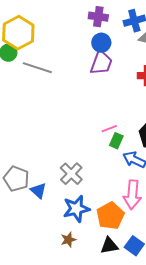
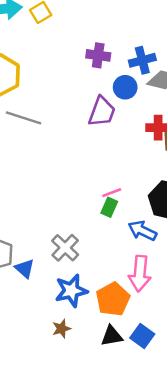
blue circle: (101, 43) -> (125, 87), moved
green rectangle: (116, 141) -> (109, 207), moved

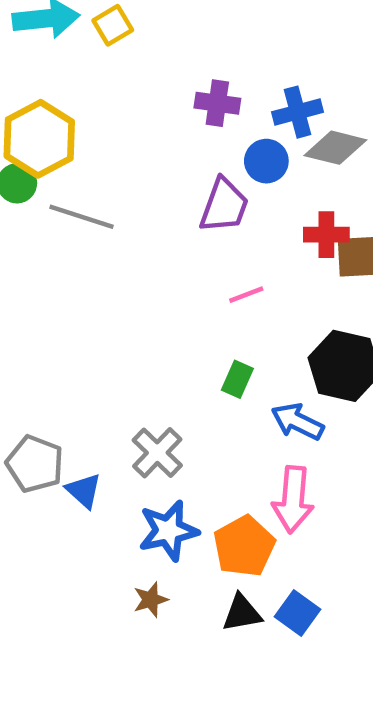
pink line: (112, 193) -> (246, 295), moved

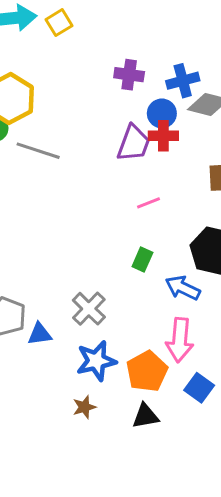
red cross: (326, 235) -> (163, 136), moved
blue triangle: (84, 491) -> (40, 334), turned -50
blue square: (298, 613) -> (199, 388), moved

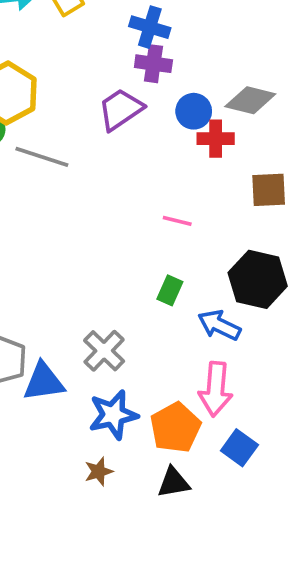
blue cross: (183, 81) -> (150, 27), moved, turned 32
red cross: (163, 136) -> (216, 139), moved
purple trapezoid: (134, 143) -> (121, 109), moved, turned -144
pink line: (148, 203) -> (177, 221), turned 35
blue triangle: (40, 334) -> (44, 382), size x1.4

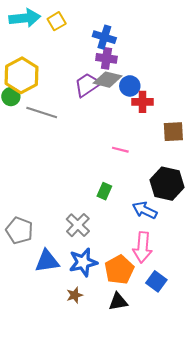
gray diamond: (250, 100) -> (108, 80), moved
green rectangle: (170, 290) -> (104, 191), moved
blue triangle: (44, 382) -> (47, 261), moved

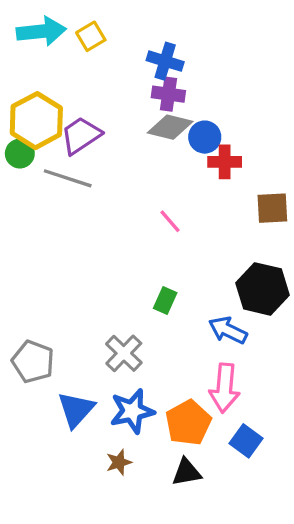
purple trapezoid: (87, 85) -> (81, 135), moved
pink line: (120, 150) -> (170, 221), moved, turned 35
blue triangle: (47, 261) -> (76, 409), turned -40

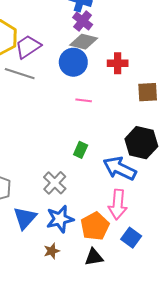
purple cross: (168, 94) -> (83, 21), turned 30
blue circle: (205, 137) -> (73, 62), moved, size x1.4
pink line: (170, 221) -> (84, 100), turned -42
blue arrow: (228, 330) -> (120, 168), size x1.4

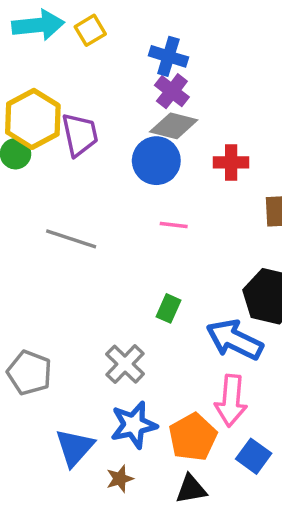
purple trapezoid: (28, 47) -> (80, 135), turned 112
gray line: (20, 74) -> (71, 239), moved
blue triangle: (25, 218) -> (75, 447), moved

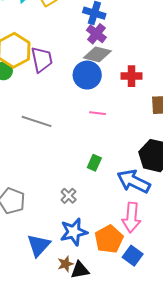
gray cross: (125, 364) -> (69, 196), size x0.7
blue square: (254, 456) -> (133, 256), moved
black triangle: (191, 489) -> (80, 270), moved

